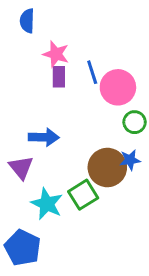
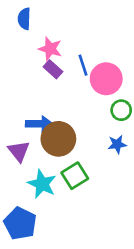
purple rectangle: (59, 77) -> (53, 69), turned -48
brown circle: (107, 167) -> (58, 139), moved

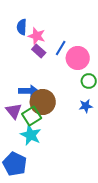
blue semicircle: (24, 19) -> (22, 27), moved
blue line: (83, 65) -> (61, 48), turned 49
green square: (75, 176) -> (32, 116), moved

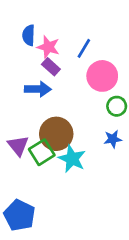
blue line: (61, 48) -> (84, 48), moved
blue arrow: (29, 91) -> (38, 89), moved
cyan star: (31, 135) -> (72, 159), moved

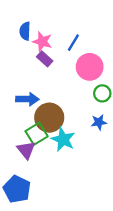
blue arrow: (38, 89) -> (27, 99), moved
purple triangle: (18, 146) -> (26, 150), moved

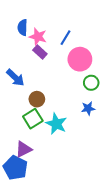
blue arrow: (27, 99) -> (15, 78), moved, turned 42
brown circle: (49, 118) -> (37, 99), moved, size x0.6
purple triangle: (26, 150) -> (24, 149), moved, turned 42

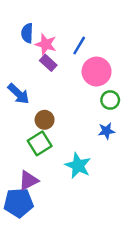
cyan star: (56, 124) -> (78, 166), moved
blue pentagon: (15, 168) -> (19, 203), turned -30

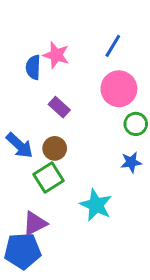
blue semicircle: (27, 33) -> (33, 67), moved
blue line: (79, 46) -> (113, 46), moved
purple rectangle: (48, 63) -> (59, 107), moved
blue arrow: (19, 94) -> (19, 145), moved

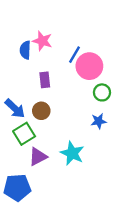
blue line: (113, 46) -> (74, 55), moved
purple rectangle: (59, 107) -> (45, 80), turned 42
green square: (49, 177) -> (24, 134), moved
purple triangle: (35, 223) -> (38, 157), moved

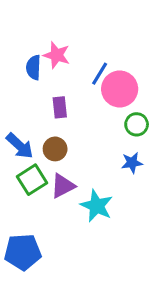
purple triangle: (38, 157) -> (63, 186), moved

